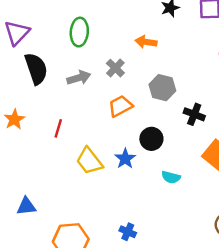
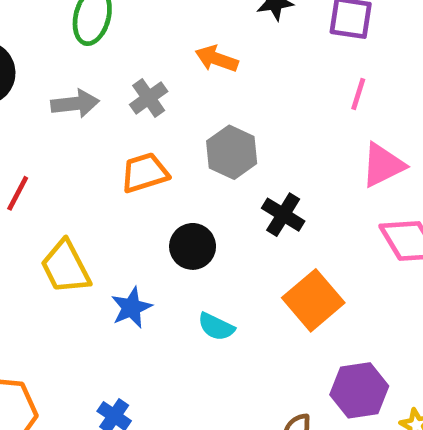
blue star: (125, 159) -> (131, 308), moved

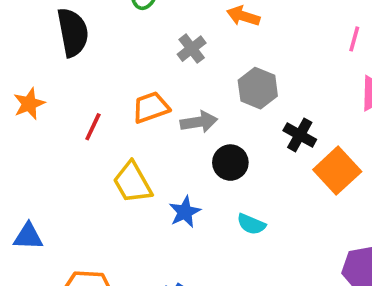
gray arrow: (75, 104) -> (199, 122), moved
orange trapezoid: (145, 173) -> (151, 107), moved
orange square: (313, 300) -> (337, 171), moved

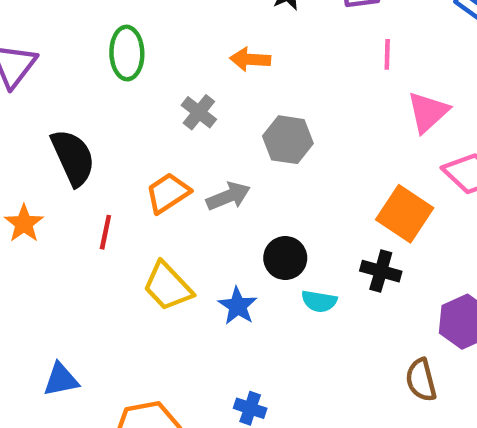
black semicircle: (73, 32) -> (73, 158), moved
black cross: (300, 135) -> (381, 271), moved
black circle: (230, 163) -> (285, 258), moved

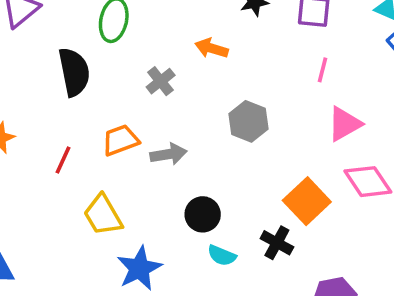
gray hexagon: (288, 140) -> (249, 121), moved
black semicircle: (73, 158) -> (74, 72), moved
blue star: (238, 306) -> (139, 268), moved, size x1.4

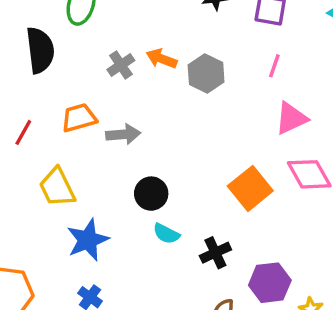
orange arrow: (212, 48) -> (162, 59), moved
gray hexagon: (249, 121) -> (206, 74), moved
black cross: (277, 243) -> (215, 253), moved, turned 32

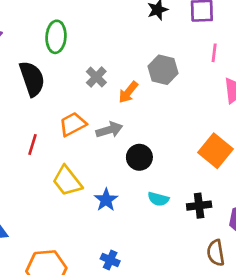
orange arrow: (162, 59) -> (128, 92), moved, turned -60
black circle: (151, 194) -> (139, 157), moved
blue star: (88, 240) -> (106, 200), moved, size x0.7
black cross: (215, 253) -> (199, 206), turned 30

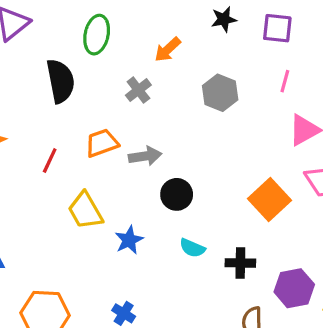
orange arrow: (128, 92) -> (168, 50), moved

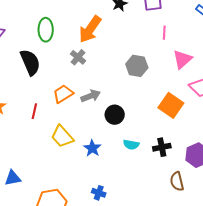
orange arrow: (168, 50) -> (90, 29), size x1.6
gray hexagon: (220, 93) -> (137, 66), moved

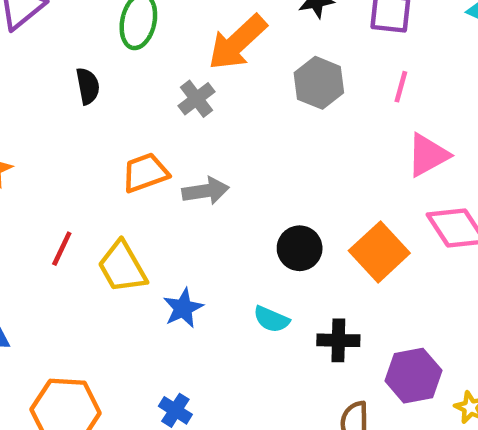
black semicircle: (30, 62) -> (88, 86), size x0.6
gray hexagon: (137, 66) -> (319, 83), moved
red line: (34, 111) -> (62, 249), moved
black circle: (115, 115) -> (300, 248), moved

